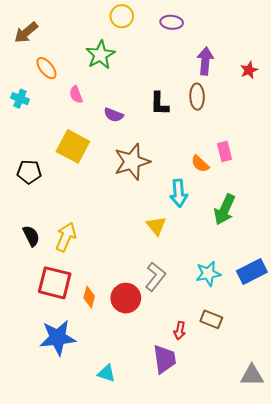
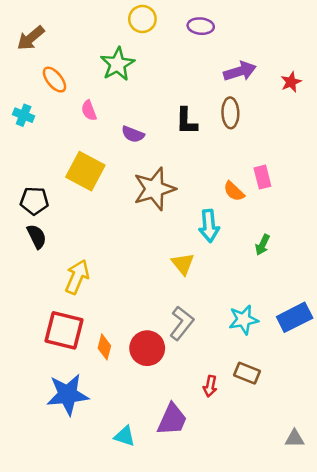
purple arrow: (205, 61) -> (240, 71), turned 68
green arrow: (225, 210) -> (262, 245), size x0.6
black semicircle: (31, 236) -> (37, 236), moved
purple trapezoid: (164, 359) -> (172, 419), moved, turned 32
gray triangle: (252, 375) -> (295, 439), size x0.7

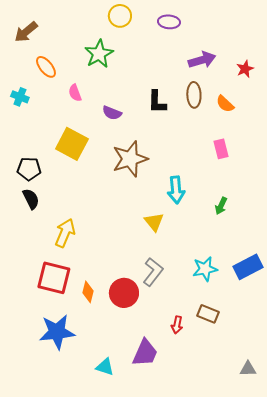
orange semicircle: (234, 191) -> (225, 104), moved

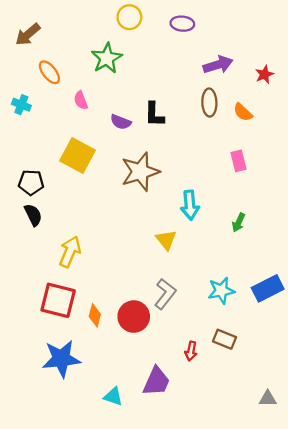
black L-shape: (157, 102) -> (154, 114), moved

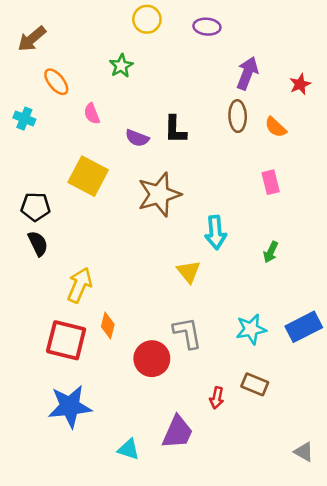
green star: (107, 58) -> (121, 66), size x0.7
purple arrow: (218, 65) -> (247, 73), turned -52
gray L-shape: (165, 294) -> (187, 333), turned -48
orange diamond: (95, 315) -> (108, 326), moved
gray triangle: (268, 399) -> (304, 452), turned 30

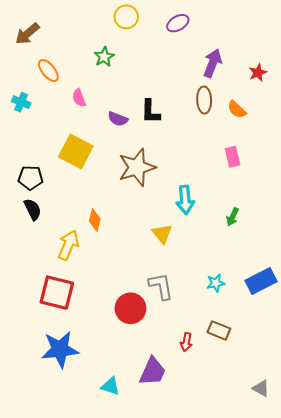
purple ellipse: (207, 27) -> (178, 23), turned -35
orange diamond: (108, 326) -> (95, 220), moved
cyan star: (251, 329) -> (216, 283), size x0.7

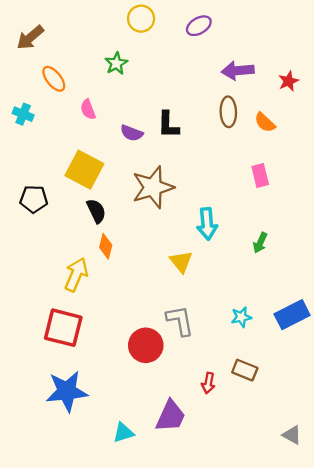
purple arrow: (213, 63) -> (238, 71), turned -116
black semicircle: (33, 209) -> (96, 211), moved
cyan triangle: (110, 386) -> (123, 433), turned -36

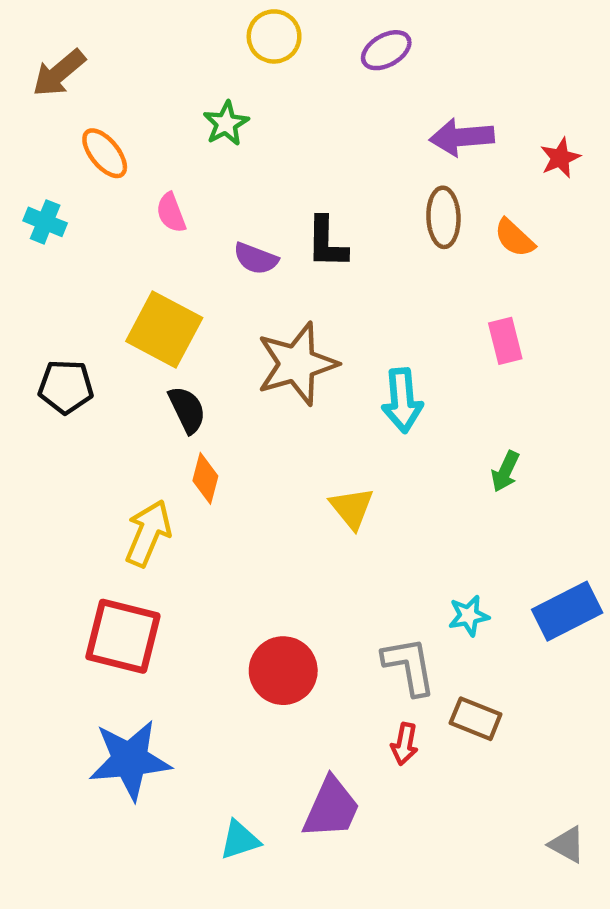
cyan arrow: (207, 224) -> (402, 400), moved
gray L-shape: (180, 321) -> (409, 666), moved

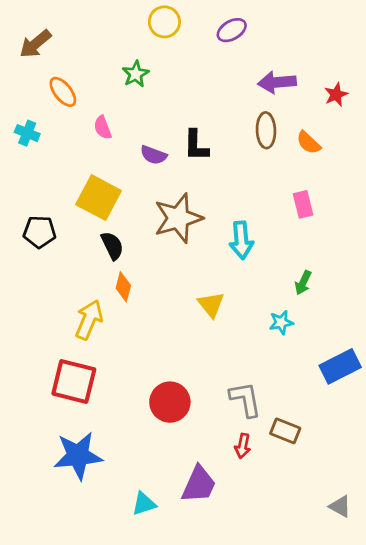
cyan star: (469, 616) -> (281, 322), moved

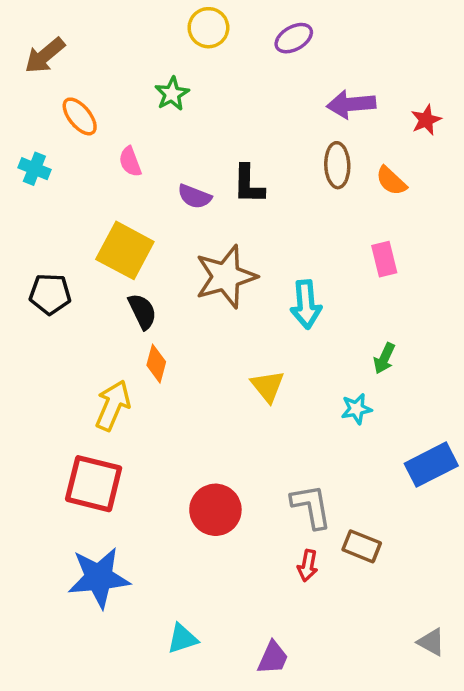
purple trapezoid: (199, 484) -> (273, 658), moved, size x0.7

